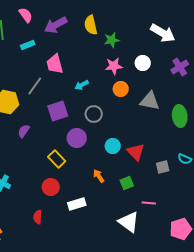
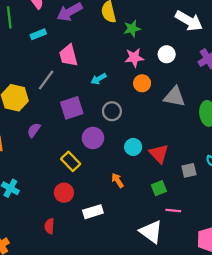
green square: (127, 183) -> (159, 188), moved

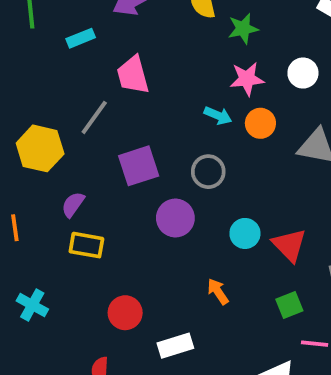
cyan arrow: (99, 79) -> (218, 116), moved, turned -128
yellow rectangle: (71, 161) -> (86, 245), moved, turned -36

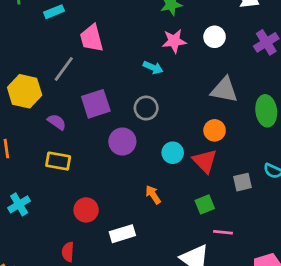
orange circle: (260, 123) -> (215, 130), moved
purple semicircle: (73, 204) -> (57, 122), moved, turned 90
cyan cross: (32, 305) -> (19, 204), turned 30

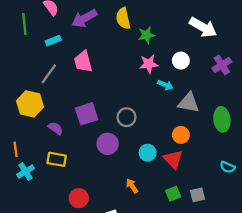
cyan arrow: (153, 68) -> (165, 85), moved
gray line: (64, 69) -> (49, 74), moved
gray square: (242, 182) -> (198, 195), moved
cyan cross: (19, 204) -> (26, 172), moved

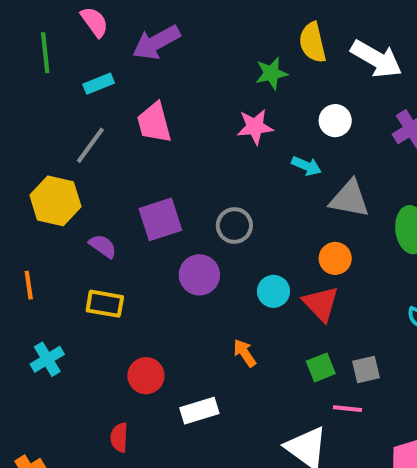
yellow semicircle: (123, 18) -> (313, 42), moved
pink star: (149, 64) -> (255, 127), moved
cyan cross: (26, 172) -> (47, 359), moved

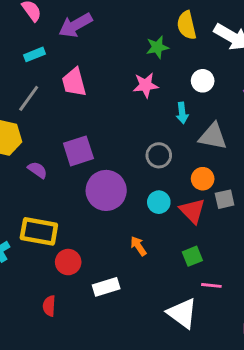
cyan arrow: (306, 166) -> (182, 113), turned 60
gray circle: (234, 226) -> (159, 155), moved
purple circle: (199, 275) -> (106, 190), size x1.4
yellow rectangle: (105, 304) -> (39, 231), moved, size x1.4
gray square: (366, 369) -> (225, 199), moved

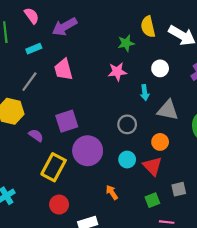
gray square: (225, 199) -> (179, 189), moved
yellow rectangle: (39, 231) -> (54, 167), moved, turned -72

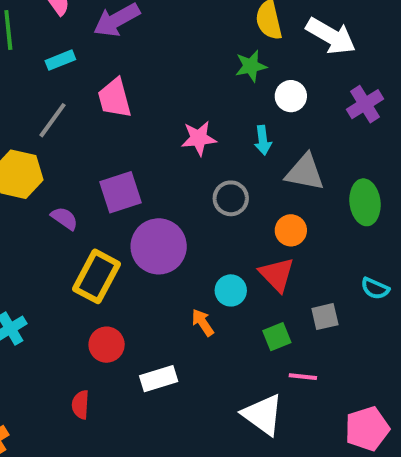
green star: (126, 43) -> (251, 66), moved
pink star: (117, 72) -> (199, 138), moved
cyan circle: (127, 160) -> (231, 290), moved

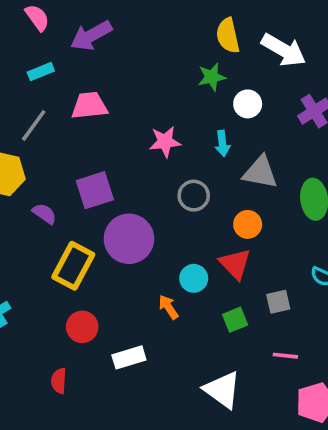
pink trapezoid: (115, 98) -> (89, 106), turned 99
pink line: (303, 377) -> (285, 356), moved

